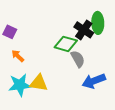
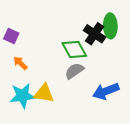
green diamond: (66, 44) -> (74, 50), turned 45
gray semicircle: (78, 59) -> (74, 71), moved, turned -96

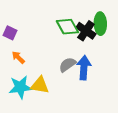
green diamond: (74, 50) -> (67, 27), moved
blue arrow: (106, 91) -> (84, 68), moved, turned 115

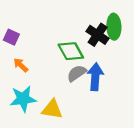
green diamond: (67, 27) -> (71, 51), moved
yellow triangle: (40, 85) -> (52, 109), moved

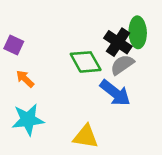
gray semicircle: (77, 73) -> (122, 65), moved
blue arrow: (95, 77) -> (115, 93), turned 124
yellow triangle: (52, 109) -> (86, 137), moved

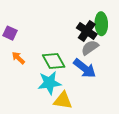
green diamond: (86, 62) -> (54, 61), moved
cyan star: (28, 120) -> (49, 83), moved

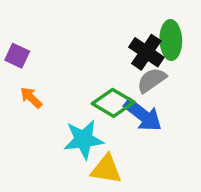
green diamond: (54, 61) -> (113, 103), moved, turned -30

